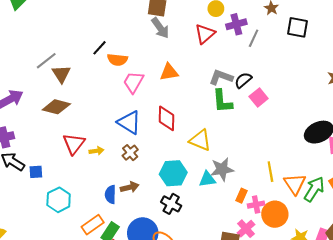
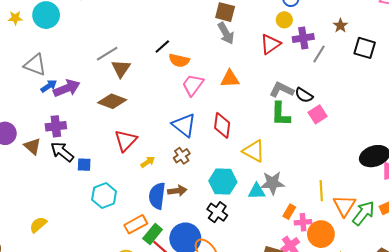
black semicircle: (243, 80) -> (304, 95), turned -114
yellow arrow: (96, 151) -> (148, 162), moved, turned -32
blue semicircle: (110, 194) -> (157, 196), size x1.4

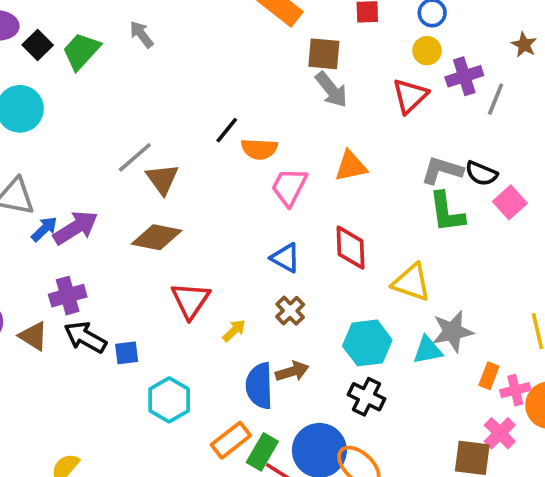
blue triangle: (184, 125) -> (286, 258), size x0.7

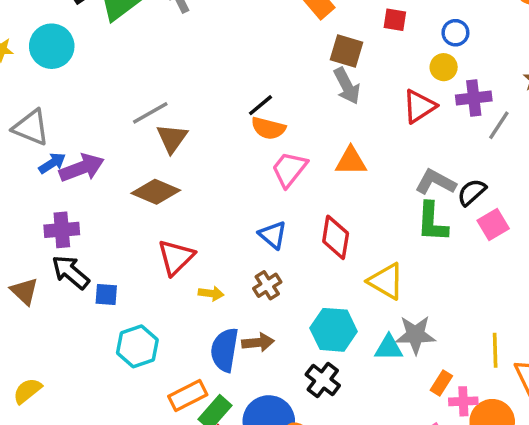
black line: (227, 130) -> (261, 105), moved
black semicircle: (481, 173) -> (472, 192), turned 104
yellow arrow: (234, 331) -> (211, 293), turned 40
brown triangle: (33, 336) -> (24, 291), moved

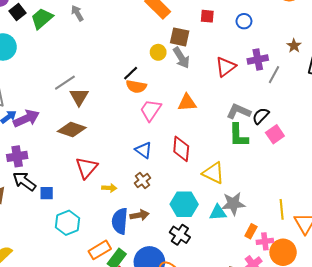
yellow circle: (444, 67) -> (158, 52), moved

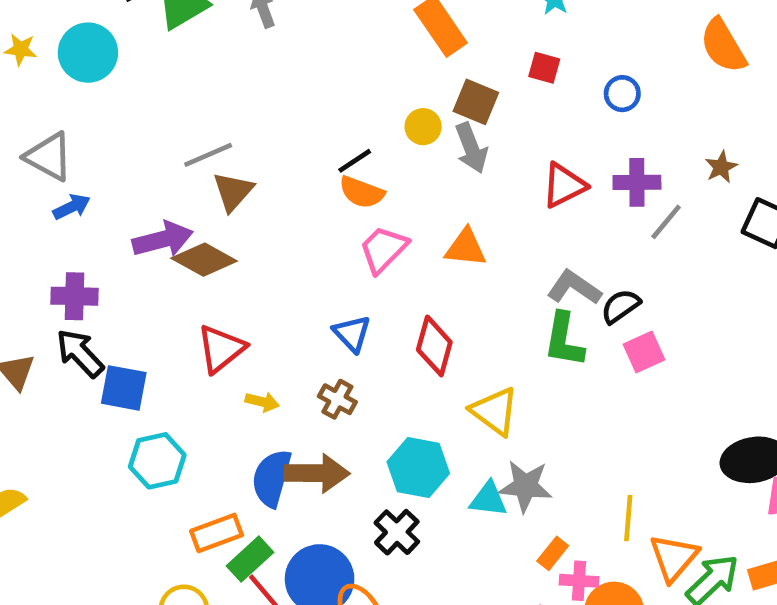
purple arrow: (26, 118) -> (163, 239), moved
brown cross: (142, 181) -> (337, 399), turned -35
blue square: (47, 193) -> (124, 388), size x1.5
brown arrow: (139, 215) -> (317, 473), size x1.5

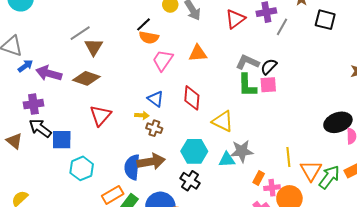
purple arrow: (163, 239) -> (49, 73), moved, turned -140
pink square: (644, 352) -> (268, 85), moved, turned 30
yellow arrow: (262, 402) -> (142, 115), moved

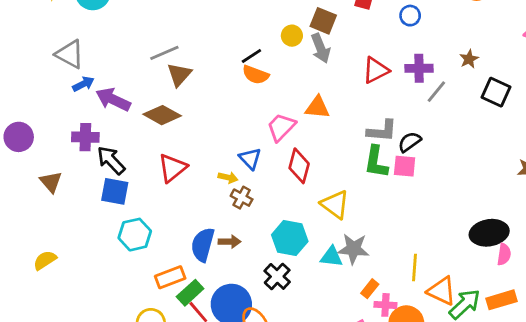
pink trapezoid: (163, 60) -> (281, 127), moved
gray L-shape: (247, 62) -> (382, 131), turned 150
black arrow: (40, 128) -> (111, 160), moved
brown arrow: (151, 162) -> (230, 242), size x0.6
orange triangle: (311, 171) -> (442, 291), turned -45

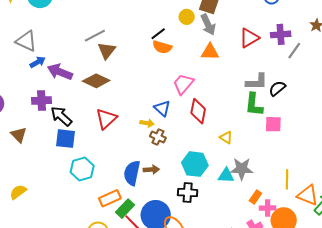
orange triangle: (317, 107) -> (210, 52), moved
pink square: (405, 166) -> (273, 124), moved
yellow triangle: (335, 204) -> (226, 137), size x0.6
black cross: (277, 276) -> (188, 193), turned -36

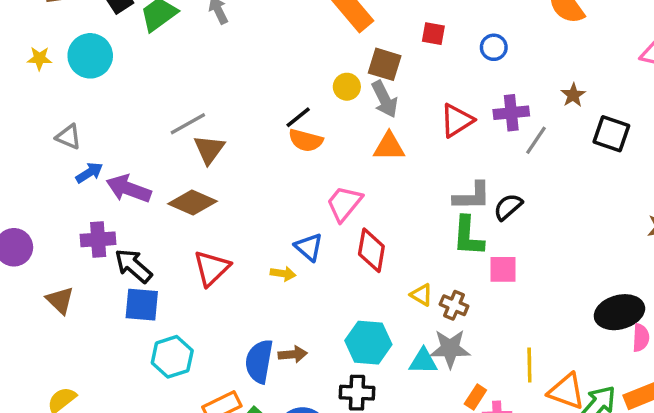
gray triangle: (26, 41) -> (69, 137), size x0.7
brown cross: (158, 137) -> (454, 305), moved

